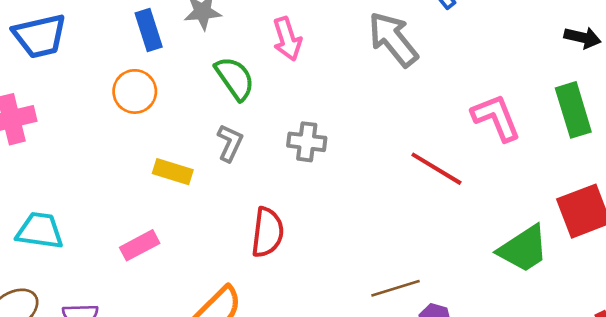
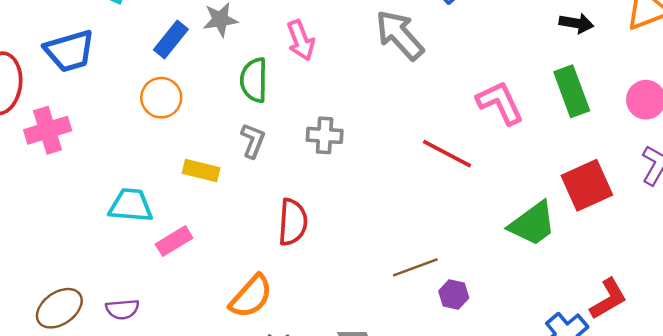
blue rectangle: (149, 30) -> (171, 40), turned 60
green semicircle: (235, 78) -> (254, 80), turned -141
cyan trapezoid: (40, 231) -> (131, 205), moved

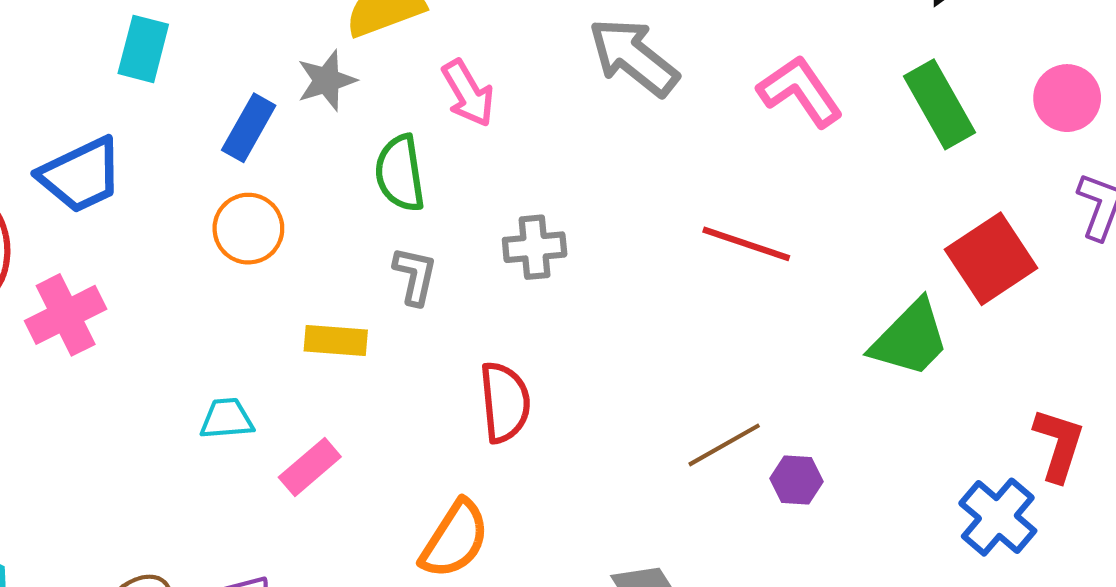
pink L-shape: (500, 103) -> (800, 91), moved
cyan trapezoid: (131, 205) -> (227, 419), size x0.7
red L-shape: (608, 299) -> (1059, 445), turned -33

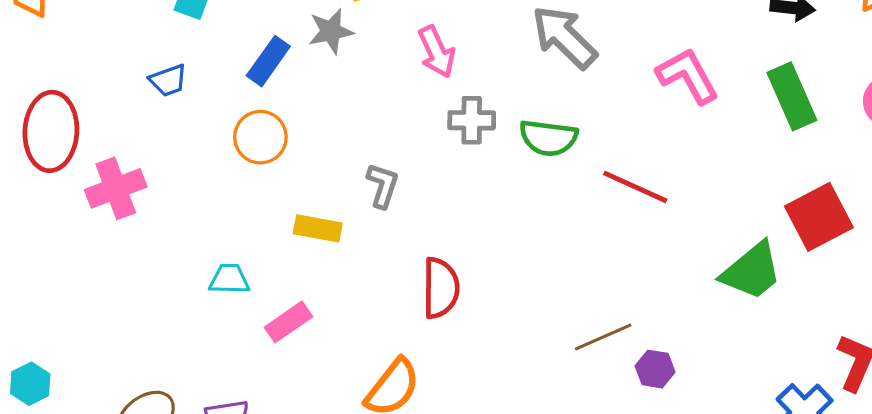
green semicircle: (400, 173) -> (548, 138), moved, turned -80
blue trapezoid: (81, 175) -> (168, 80), moved, size x0.6
gray cross: (535, 247) -> (472, 120), moved

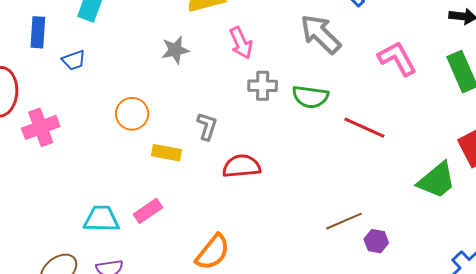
gray star: (331, 31) -> (175, 50), moved
blue rectangle: (268, 61) -> (38, 32), moved, turned -32
orange circle: (260, 137) -> (132, 114), moved
cyan trapezoid: (229, 279) -> (101, 219), moved, size x1.4
red semicircle: (441, 288) -> (241, 166), moved, turned -96

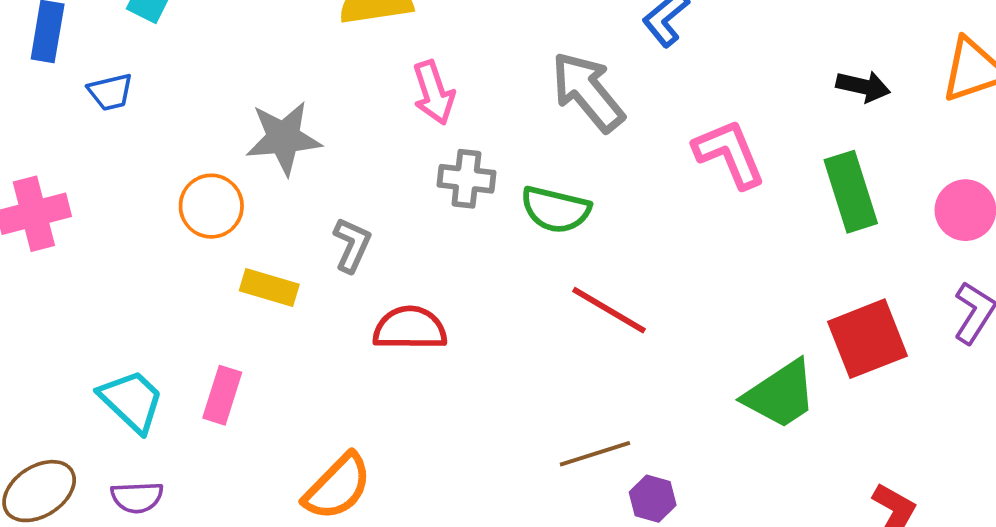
gray star: (175, 50) -> (284, 138), moved, size x1.4
red line: (364, 128) -> (609, 310), moved
pink rectangle: (148, 211) -> (222, 395), turned -44
cyan trapezoid: (101, 219) -> (132, 401), turned 36

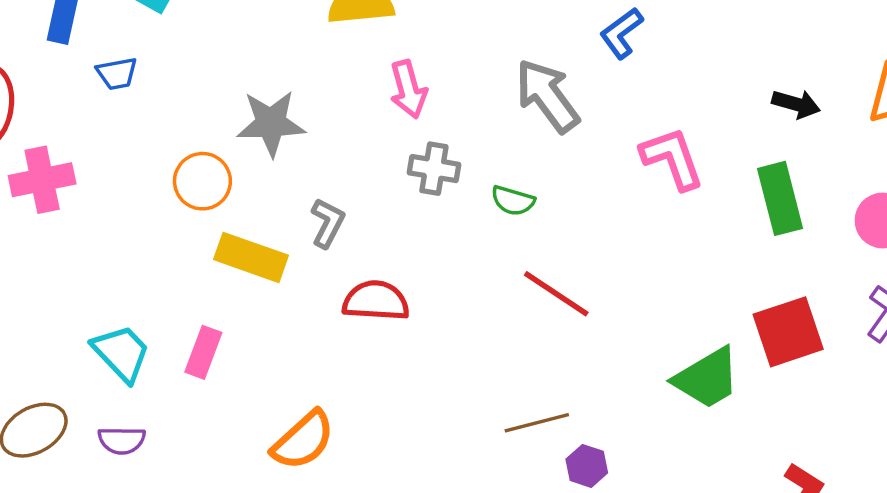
green semicircle: (556, 210) -> (513, 201), size x0.7
yellow rectangle: (269, 288) -> (251, 257), size x1.4

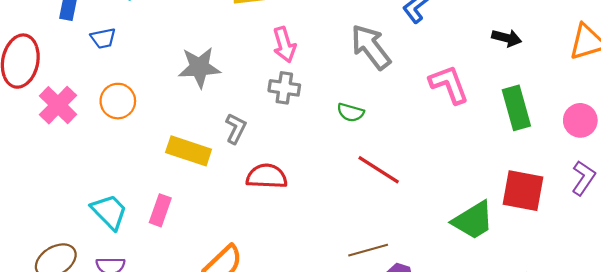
black arrow: (796, 104) -> (507, 38), moved
gray cross: (434, 169) -> (284, 88), moved
pink cross: (42, 180) -> (58, 105), turned -33
orange circle: (202, 181) -> (118, 101), moved
red square: (788, 332) -> (523, 191), turned 30

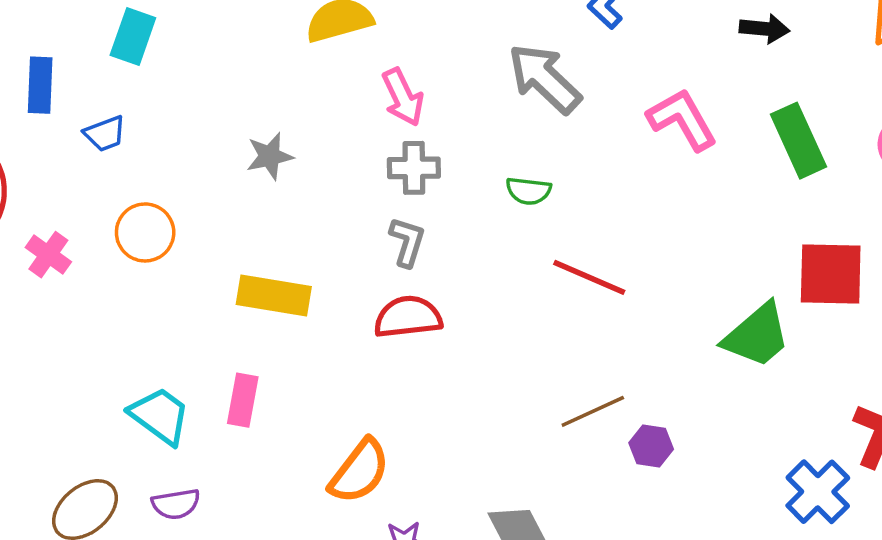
gray star: (199, 67) -> (270, 156), size x0.7
pink cross: (58, 105) -> (48, 255), size x0.7
gray L-shape: (236, 128) -> (407, 242), moved

